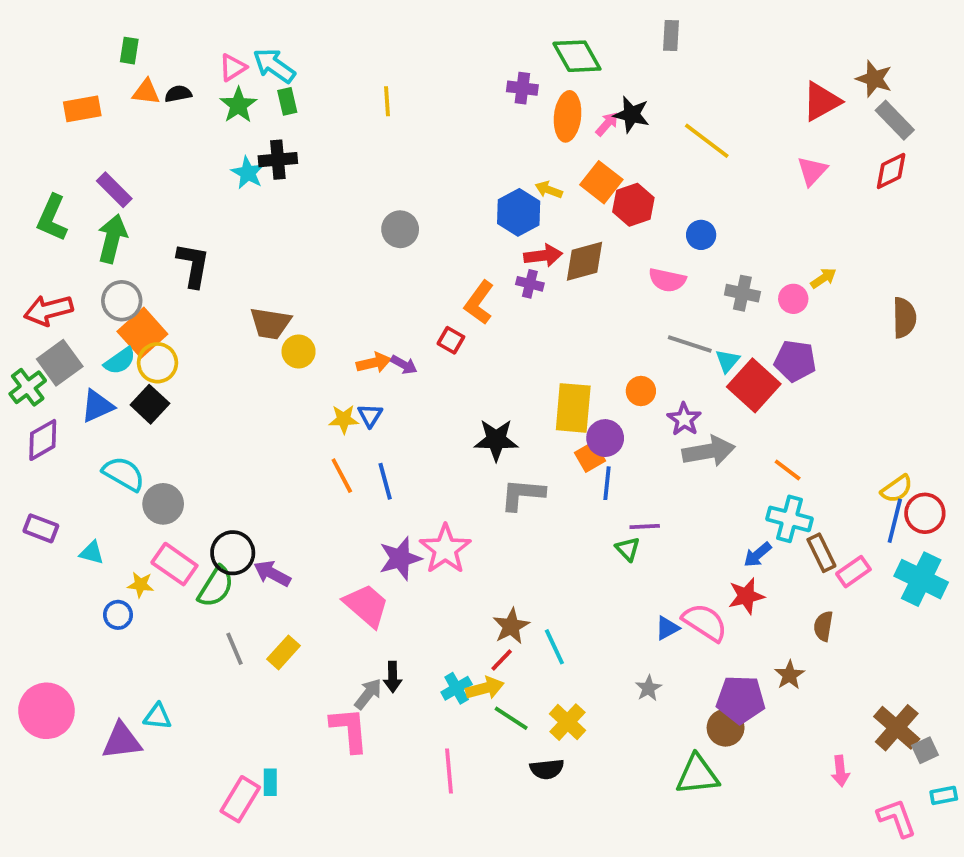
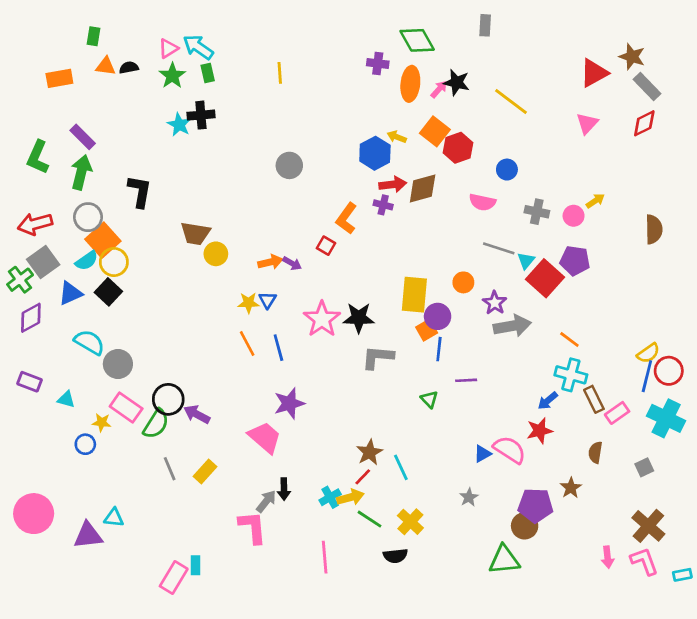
pink star: (445, 549) -> (322, 319), moved
green triangle: (628, 549) -> (429, 399), moved
gray square: (925, 750) -> (644, 467), moved
pink L-shape: (897, 818) -> (644, 561), moved

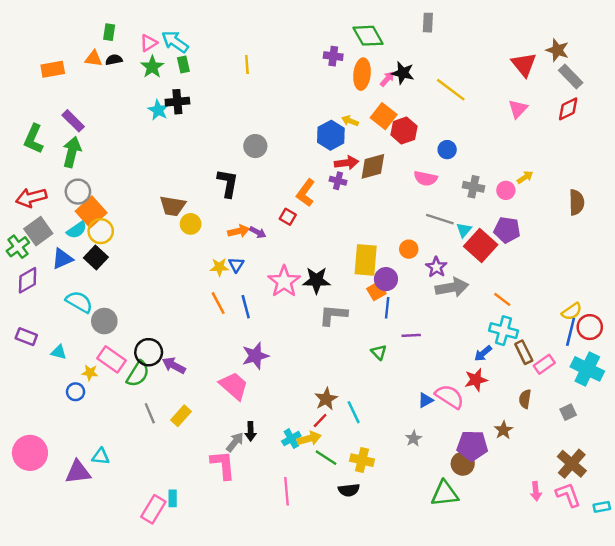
green rectangle: (93, 36) -> (109, 32), moved
red triangle: (594, 73) -> (524, 65), turned -40
black L-shape: (140, 191) -> (228, 183), moved
yellow cross: (410, 522) -> (362, 460), turned -30

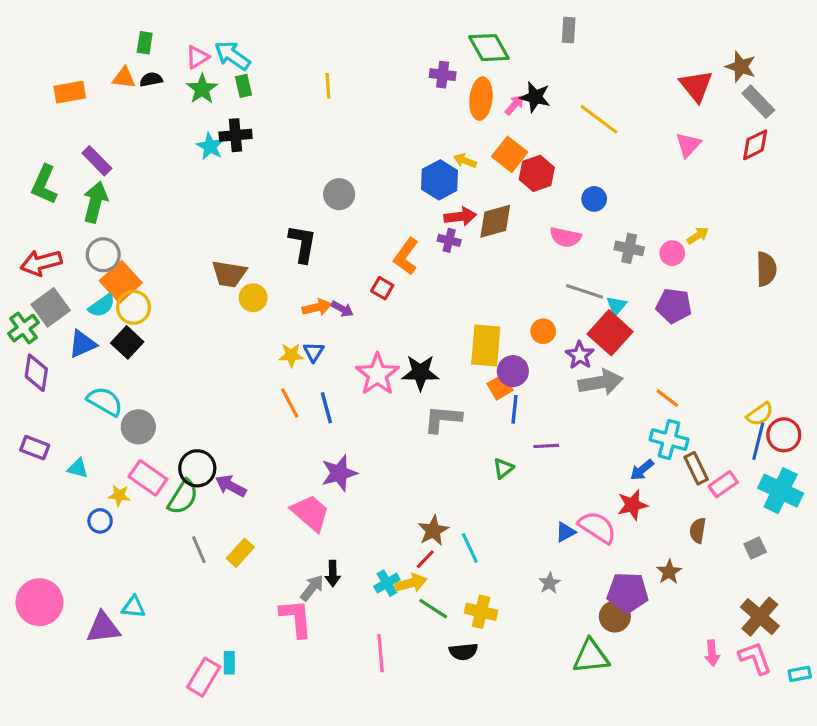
red square: (481, 246) -> (610, 333), moved
purple diamond: (28, 280) -> (36, 373), turned -52
green triangle: (379, 352) -> (503, 468), turned 35

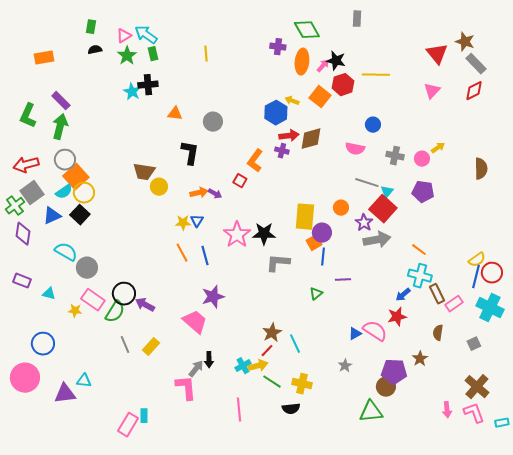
orange triangle: (124, 78) -> (175, 114), moved
yellow line: (599, 119) -> (376, 75), turned -36
red hexagon: (537, 173) -> (343, 85), moved
blue circle: (100, 521) -> (43, 344), moved, size x1.5

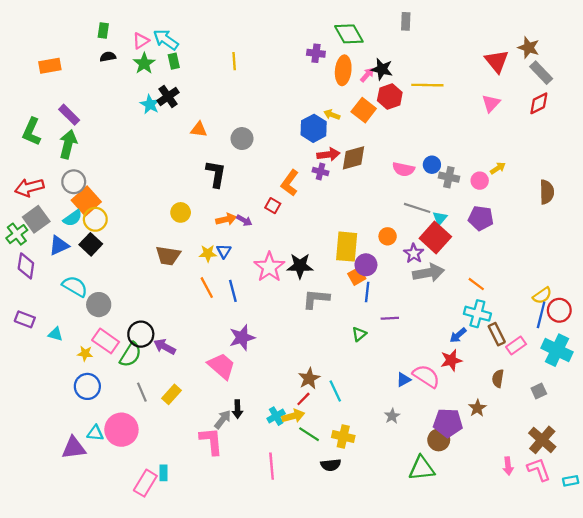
black cross: (148, 85) -> (168, 96), turned -30
blue circle: (373, 125) -> (432, 165), moved
brown trapezoid: (144, 172) -> (168, 256), moved
blue circle: (43, 344) -> (87, 386), moved
pink circle: (25, 378) -> (121, 430), moved

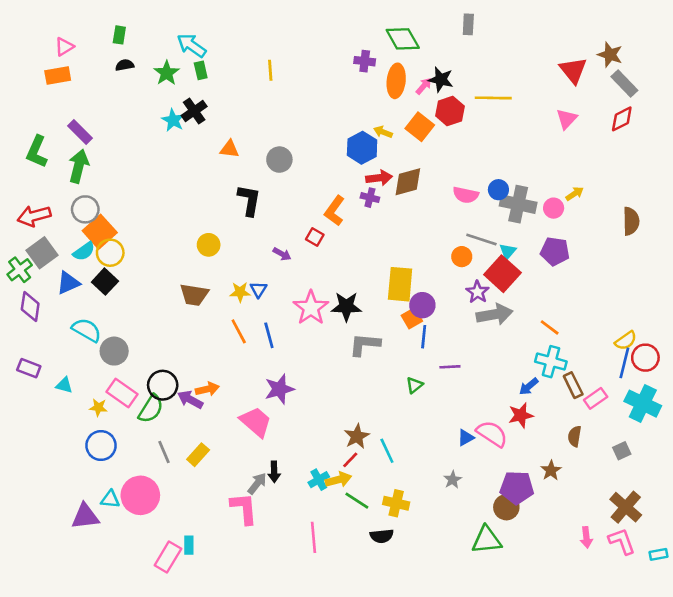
pink triangle: (141, 41) -> (64, 47), moved
gray cross: (449, 177) -> (518, 204), size x1.5
orange arrow: (226, 219) -> (207, 389), moved
orange circle: (388, 236) -> (462, 257), moved

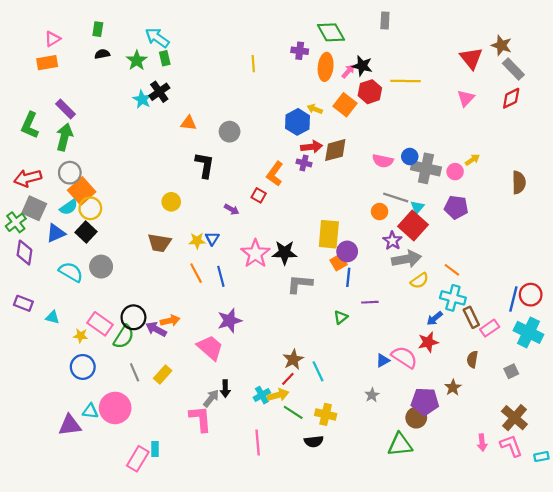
yellow line: (270, 70) -> (253, 64), moved
gray square: (42, 253) -> (34, 208), turned -30
yellow semicircle: (626, 341) -> (419, 281), moved
gray circle: (114, 351) -> (101, 267), moved

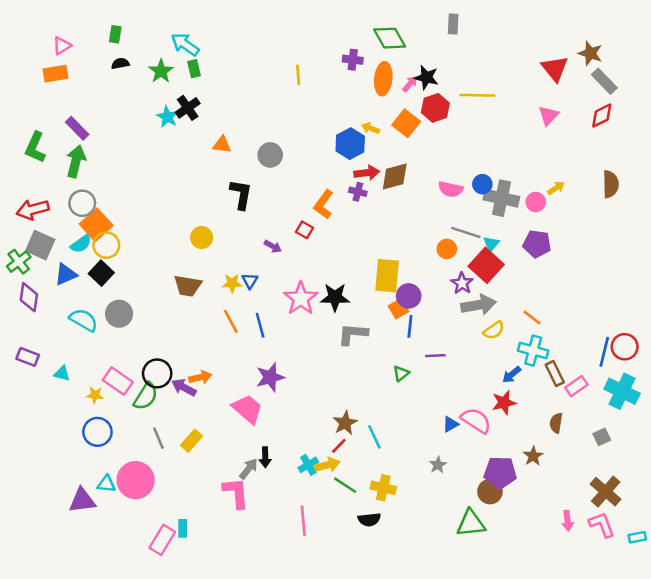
brown semicircle: (519, 182) -> (611, 184), moved

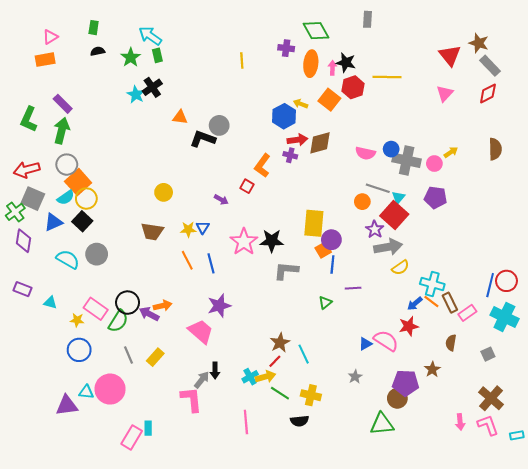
pink arrow: (410, 84) -> (332, 68), turned -40
black L-shape: (241, 194) -> (203, 139), moved, turned -80
orange line: (532, 318) -> (431, 302), moved

